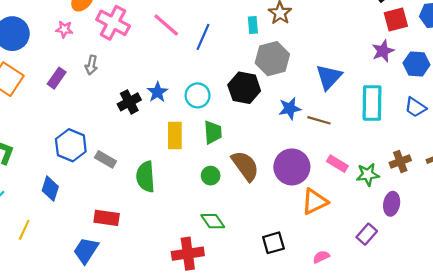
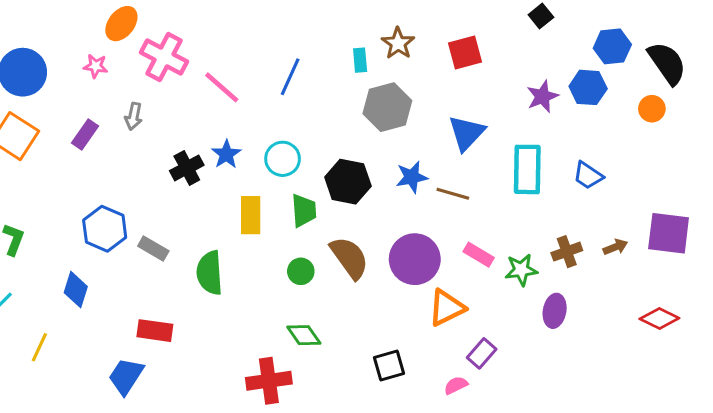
red square: (396, 20) -> (465, 52), moved
pink line: (166, 25) -> (222, 87), moved
blue hexagon: (417, 64) -> (588, 87), moved
black hexagon: (244, 88) -> (348, 182), moved
purple rectangle: (367, 234) -> (482, 353), moved

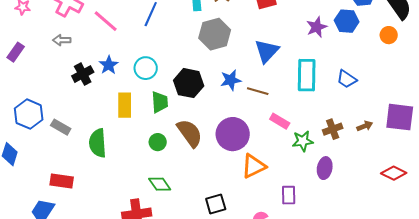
gray arrow: (134, 116) -> (62, 40), moved, turned 78
pink rectangle: (479, 255) -> (280, 121), moved
purple rectangle: (482, 353) -> (289, 195), moved, turned -42

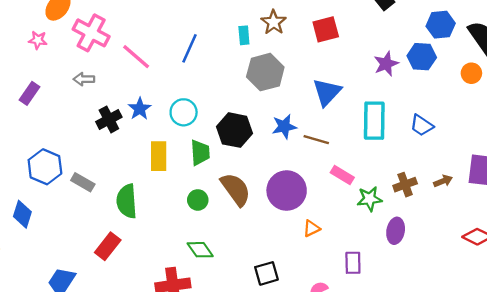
orange triangle: (254, 166) -> (311, 228), size x0.6
red rectangle: (62, 181) -> (108, 246), moved, turned -60

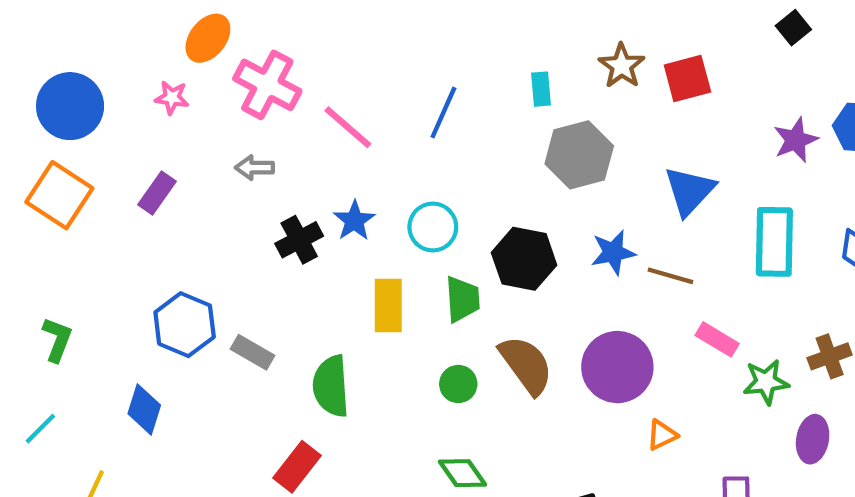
brown star: (274, 22) -> (622, 66), moved

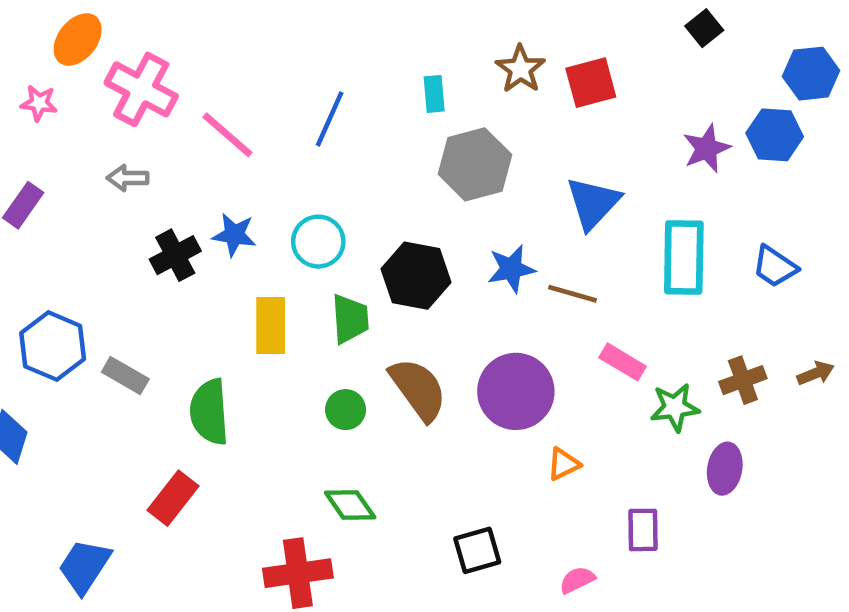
blue star: (354, 221) -> (234, 235), turned -30

